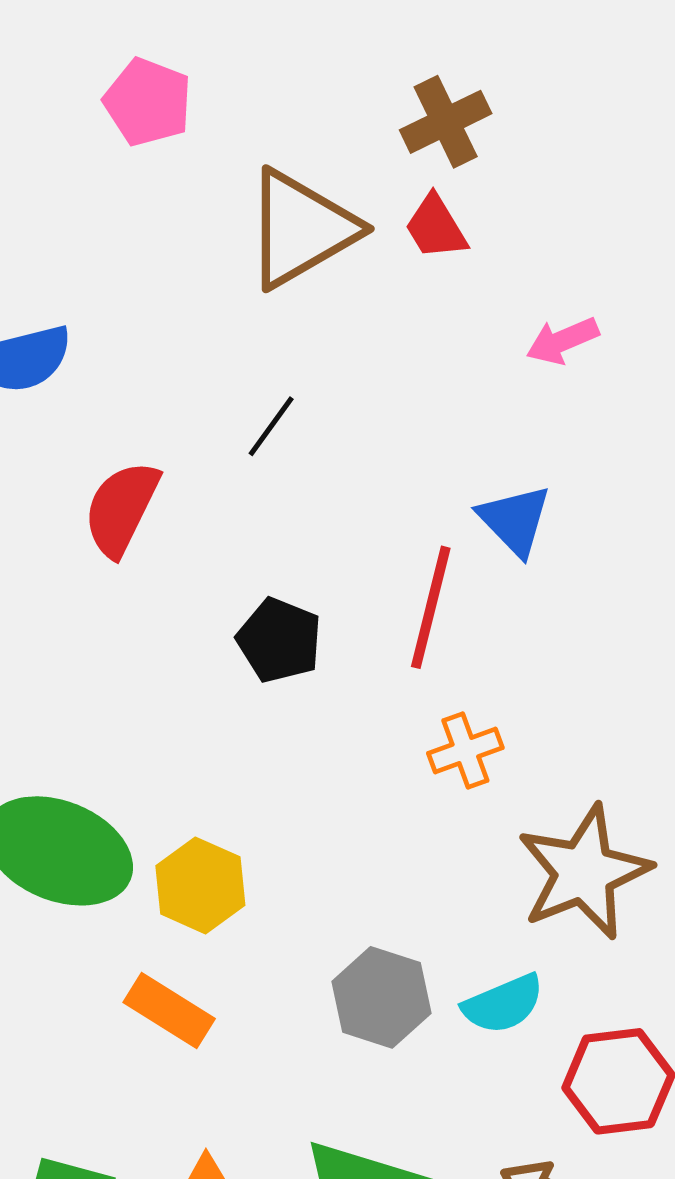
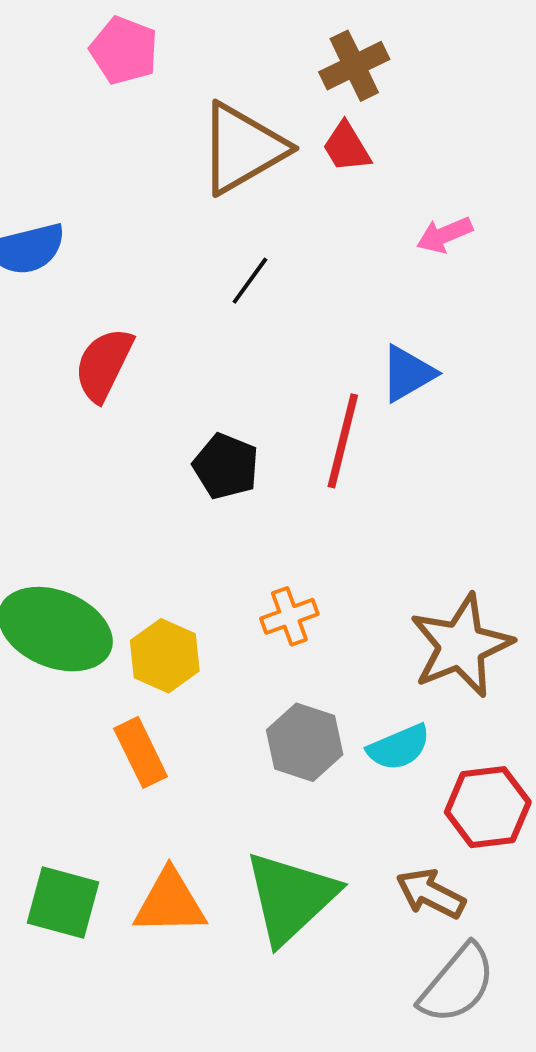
black line: (271, 426) -> (250, 281), moved
blue triangle: (515, 520) -> (408, 373), turned 44
orange cross: (465, 750) -> (289, 616), moved
orange rectangle: (169, 1011) -> (141, 752), turned 32

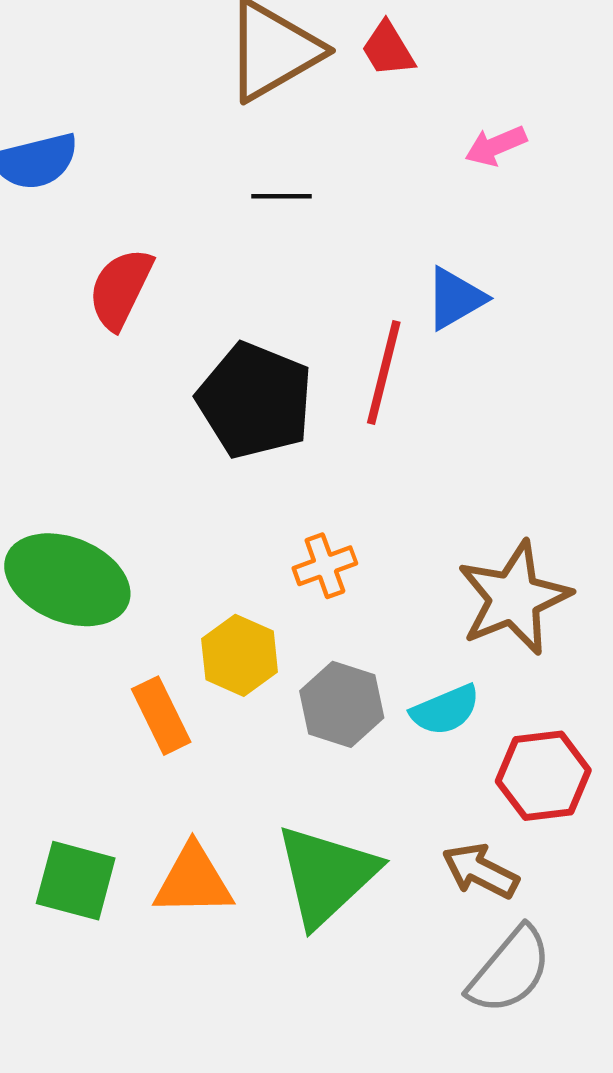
black line: (250, 281) -> (282, 196), turned 54
black pentagon: (226, 466) -> (255, 401), size x1.6
yellow hexagon: (165, 656) -> (240, 655), moved

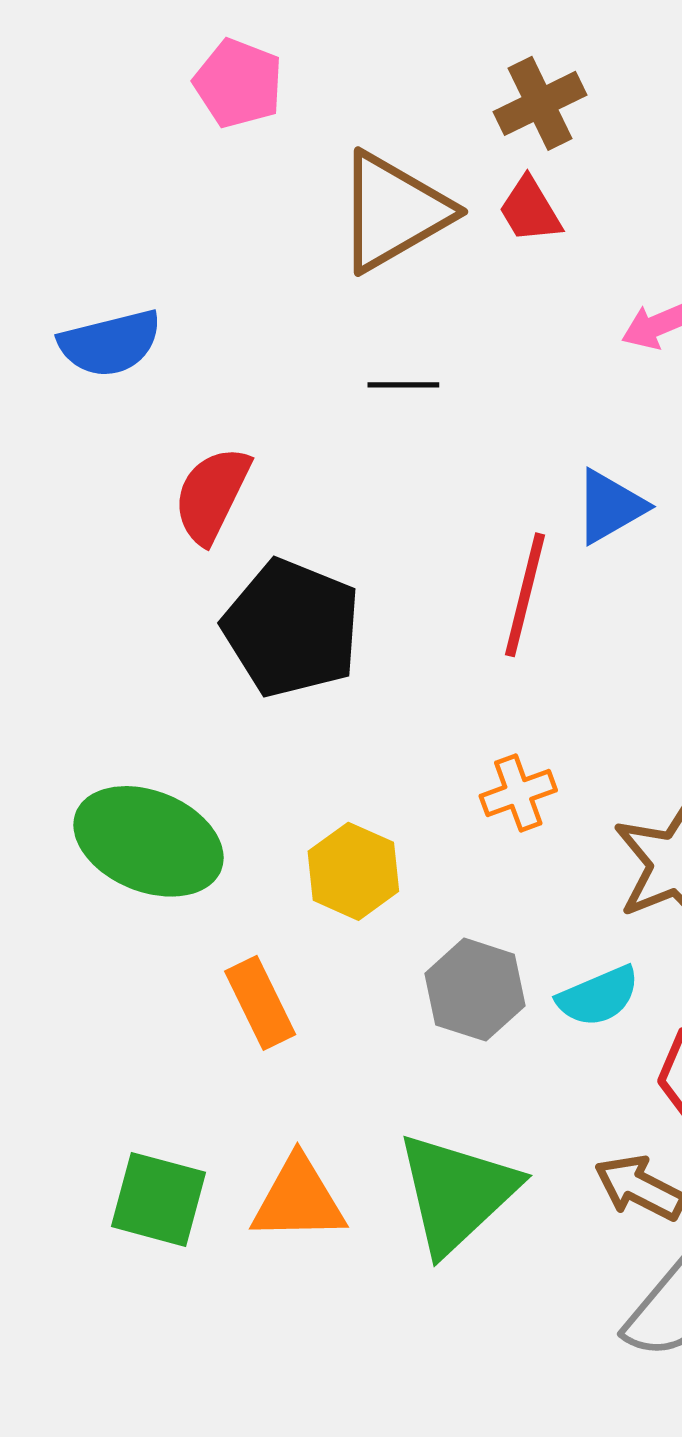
black pentagon: (255, 401) -> (292, 628), moved
orange cross: (325, 566) -> (518, 793), moved
yellow hexagon: (240, 655) -> (353, 871), moved

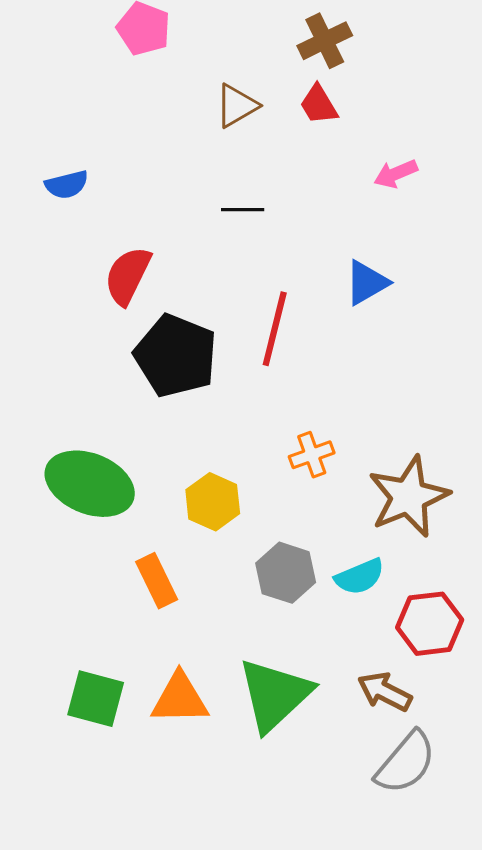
brown triangle: (393, 212) -> (237, 106), size x0.6
blue semicircle: (110, 343) -> (67, 185), size x0.7
red line: (525, 595) -> (275, 329), moved

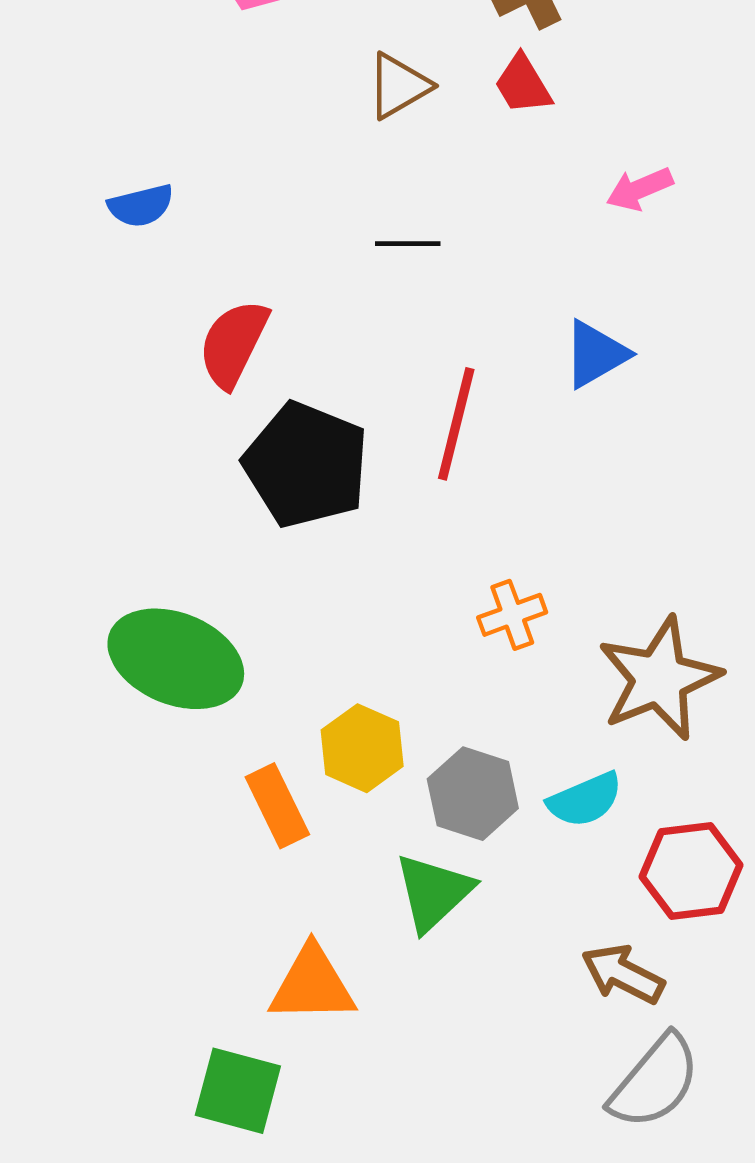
yellow hexagon: (213, 502) -> (362, 748), moved
green triangle: (275, 695) -> (433, 892), moved, size x0.7
green square: (96, 699) -> (238, 1091), moved

